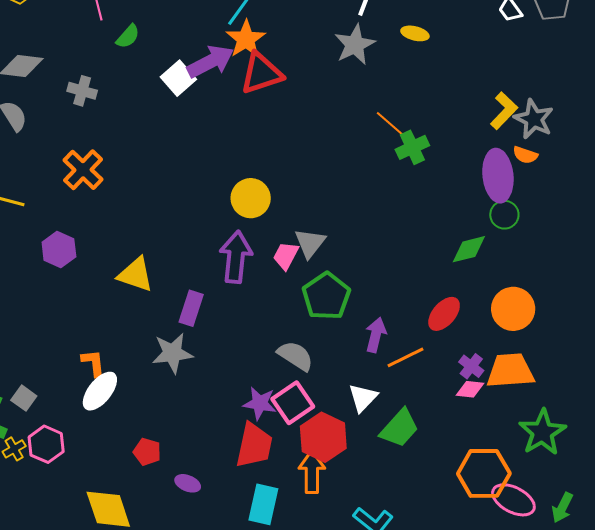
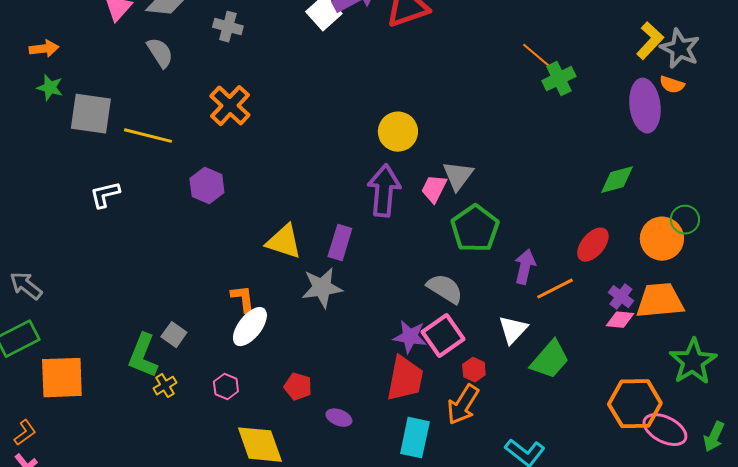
green circle: (504, 215) -> (685, 220), moved
yellow triangle: (136, 275) -> (284, 242), moved
red hexagon: (323, 437) -> (474, 370), size x0.5
pink hexagon: (46, 444) -> (226, 387), moved, size x0.7
orange arrow: (312, 472) -> (463, 405), turned -147

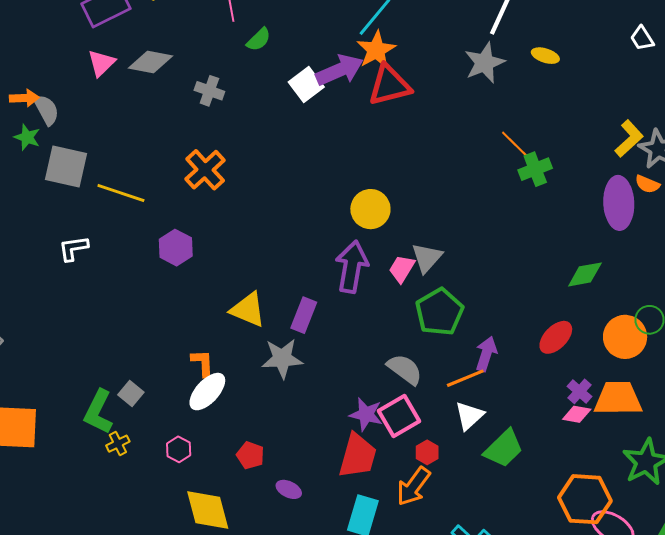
gray semicircle: (160, 53) -> (46, 110), moved
orange line: (555, 289) -> (465, 378), moved

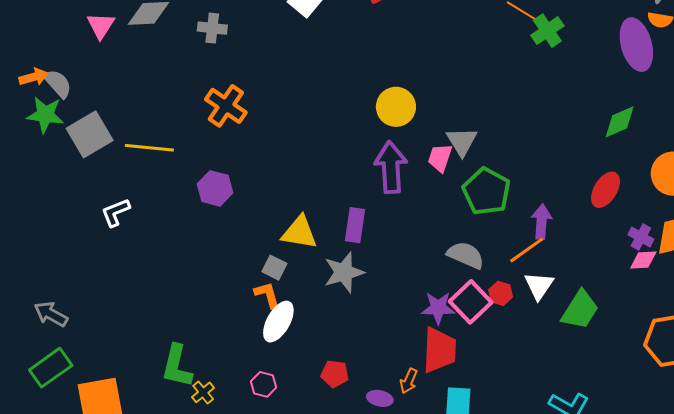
green star: (27, 137) -> (45, 115), size x1.4
gray square: (66, 166) -> (90, 134), turned -30
gray square: (131, 393) -> (274, 268), moved
red hexagon: (427, 452) -> (501, 293), moved
orange arrow: (413, 486) -> (409, 381), moved, size x0.6

